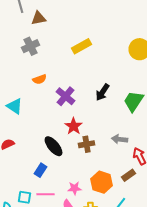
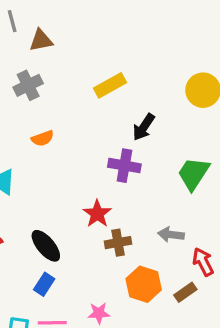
black arrow: (103, 92) -> (144, 127), moved
purple cross: (66, 96) -> (124, 166), moved, turned -30
black ellipse: (54, 146) -> (46, 246), moved
orange hexagon: (102, 182) -> (144, 284), moved

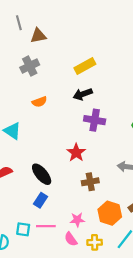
black arrow: (144, 127) -> (83, 94), moved, turned 36
brown cross: (118, 243) -> (90, 182), moved
orange hexagon: (144, 284) -> (110, 213), moved

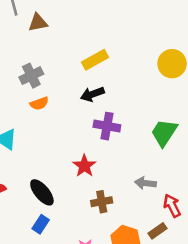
gray cross: (30, 66) -> (31, 76), moved

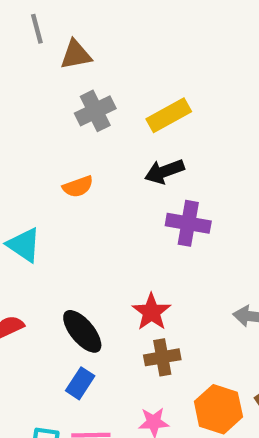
gray cross: (31, 76) -> (95, 111), moved
red star: (84, 166) -> (151, 312), moved
brown cross: (102, 202) -> (162, 357), moved

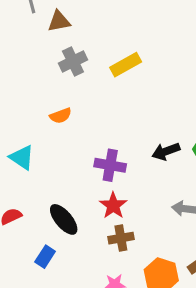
black arrow: (164, 171) -> (166, 151), moved
purple cross: (188, 223) -> (110, 165), moved
blue rectangle: (80, 383) -> (45, 257), moved

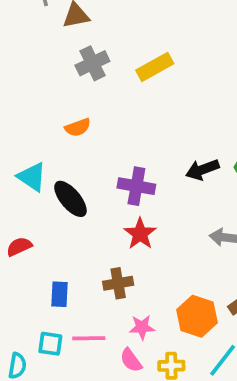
black ellipse: (64, 219) -> (70, 199), moved
brown cross: (121, 238) -> (118, 283), moved
blue rectangle: (45, 257) -> (59, 294), turned -30

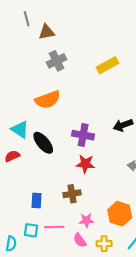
yellow rectangle: (155, 67) -> (107, 65), moved
orange semicircle: (78, 127) -> (48, 100), size x1.6
red star: (140, 234) -> (85, 164), turned -30
red semicircle: (19, 247) -> (12, 156), moved

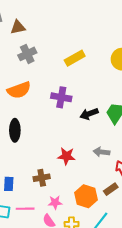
purple cross: (83, 135) -> (61, 97), moved
black ellipse: (43, 143) -> (15, 130), turned 40
red star: (85, 164) -> (66, 156), moved

